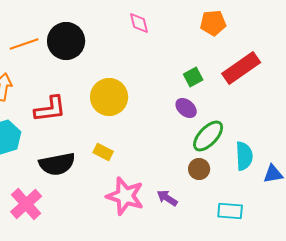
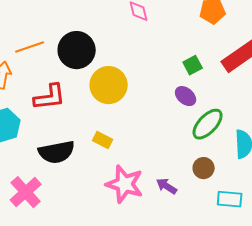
black circle: (66, 41) -> (77, 50), moved
orange line: (24, 44) -> (30, 47), moved
brown circle: (199, 169) -> (204, 168), moved

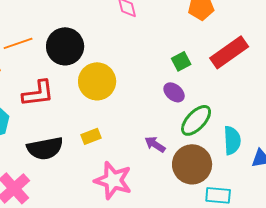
yellow rectangle: (103, 140) -> (91, 136), turned -48
brown circle: (204, 168) -> (192, 164), size x1.8
purple arrow: (167, 186) -> (155, 144), moved

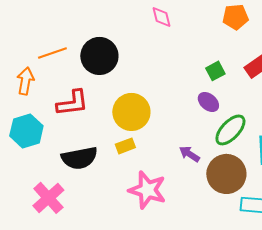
yellow circle: (97, 81) -> (131, 112), moved

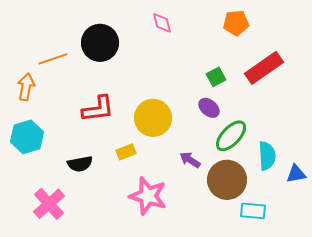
black circle: (99, 56) -> (100, 43), moved
red L-shape: (72, 103) -> (98, 109), moved
yellow circle: (131, 112) -> (153, 118), moved
black semicircle: (79, 158) -> (80, 164), size x0.7

